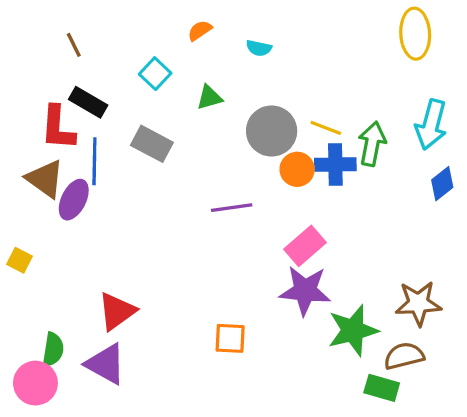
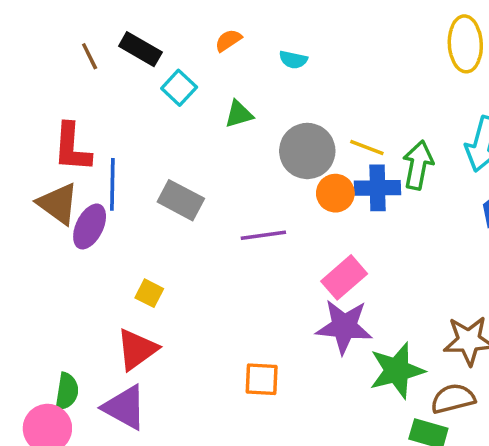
black rectangle: (88, 102) -> (140, 49), moved
gray rectangle: (152, 144) -> (181, 200), moved
yellow square: (19, 260) -> (149, 293), moved

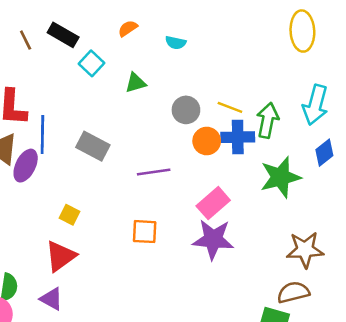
gray circle: (307, 151) -> (186, 110), size x0.7
green star: (397, 370) -> (280, 177), moved
orange square: (262, 379) -> (145, 232), moved
purple triangle: (125, 407) -> (51, 299), size x0.7

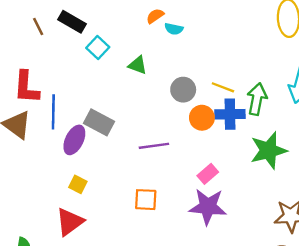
orange semicircle: (128, 28) -> (155, 16), moved
green triangle: (136, 83) -> (138, 65), turned 36
purple ellipse: (26, 166) -> (74, 140), moved
pink rectangle: (213, 203) -> (208, 174), size x0.7

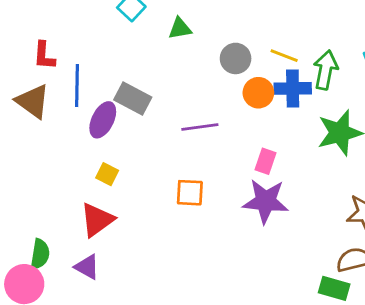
green triangle: (138, 65) -> (180, 28), turned -30
red L-shape: (26, 87) -> (44, 56), size x0.7
pink rectangle: (208, 174) -> (266, 161), turned -30

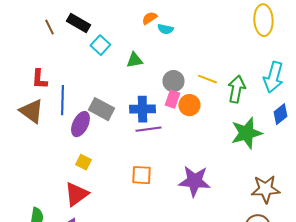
blue cross: (293, 88) -> (142, 109), moved
pink rectangle: (266, 161) -> (172, 99), moved

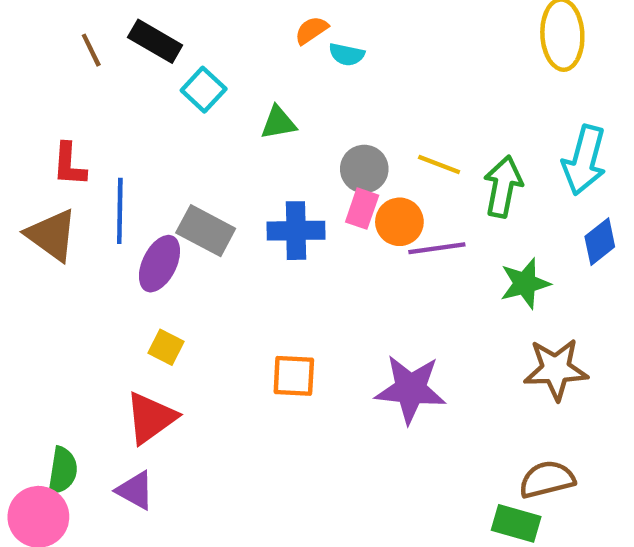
purple line: (148, 129) -> (437, 248), moved
green star: (246, 133) -> (525, 283), size x0.7
brown star: (265, 189) -> (556, 369), moved

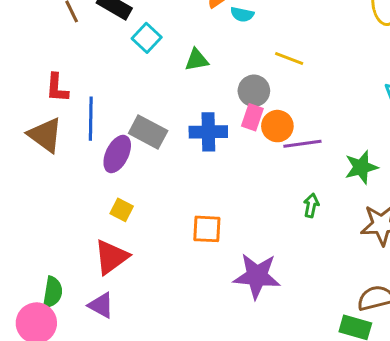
yellow line: (439, 165) -> (289, 58), moved
green arrow: (503, 187) -> (311, 205), moved, size x0.6
purple star: (410, 389) -> (257, 276), moved

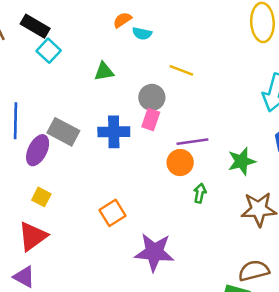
cyan square: (147, 38) -> (49, 51), moved
orange circle: (277, 126) -> (180, 163), moved
orange square: (207, 229) -> (113, 213), turned -35

